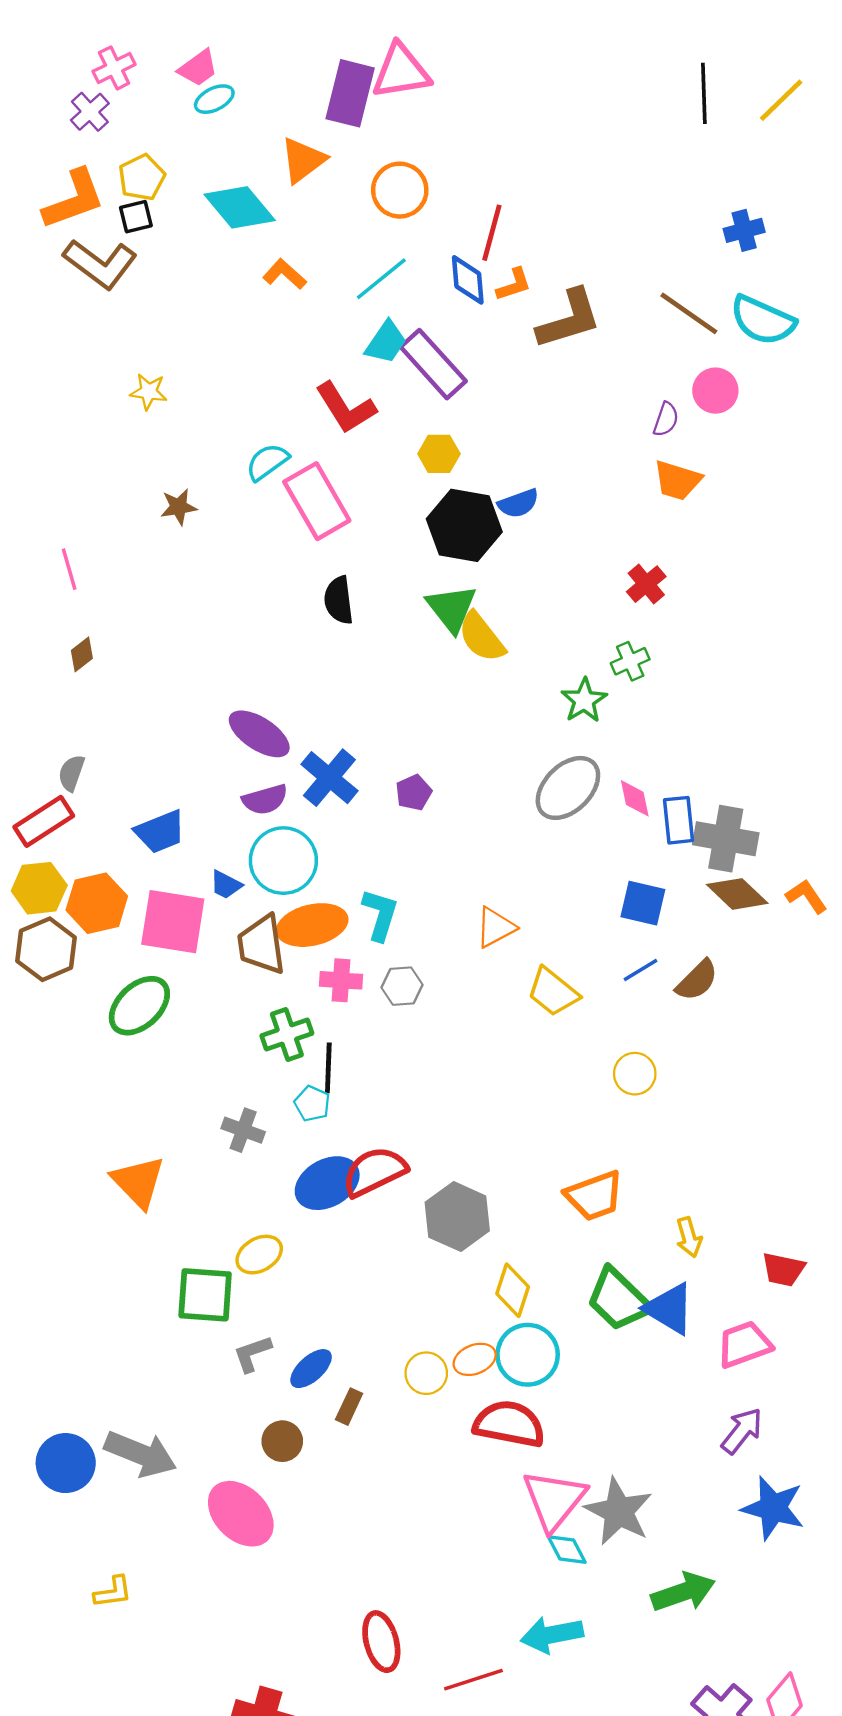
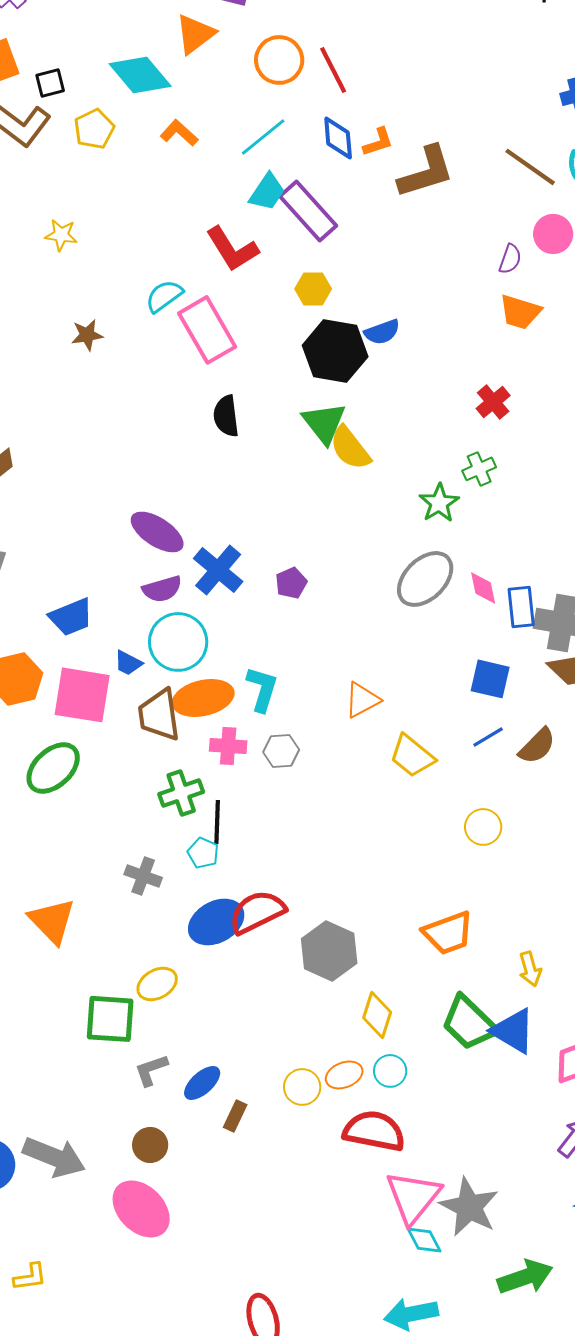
yellow pentagon: (142, 177) -> (94, 129), moved
red line: (492, 233) -> (333, 70), moved, turned -42
cyan circle: (528, 1355) -> (390, 1071), size x0.6
brown circle: (282, 1441) -> (150, 1145), moved

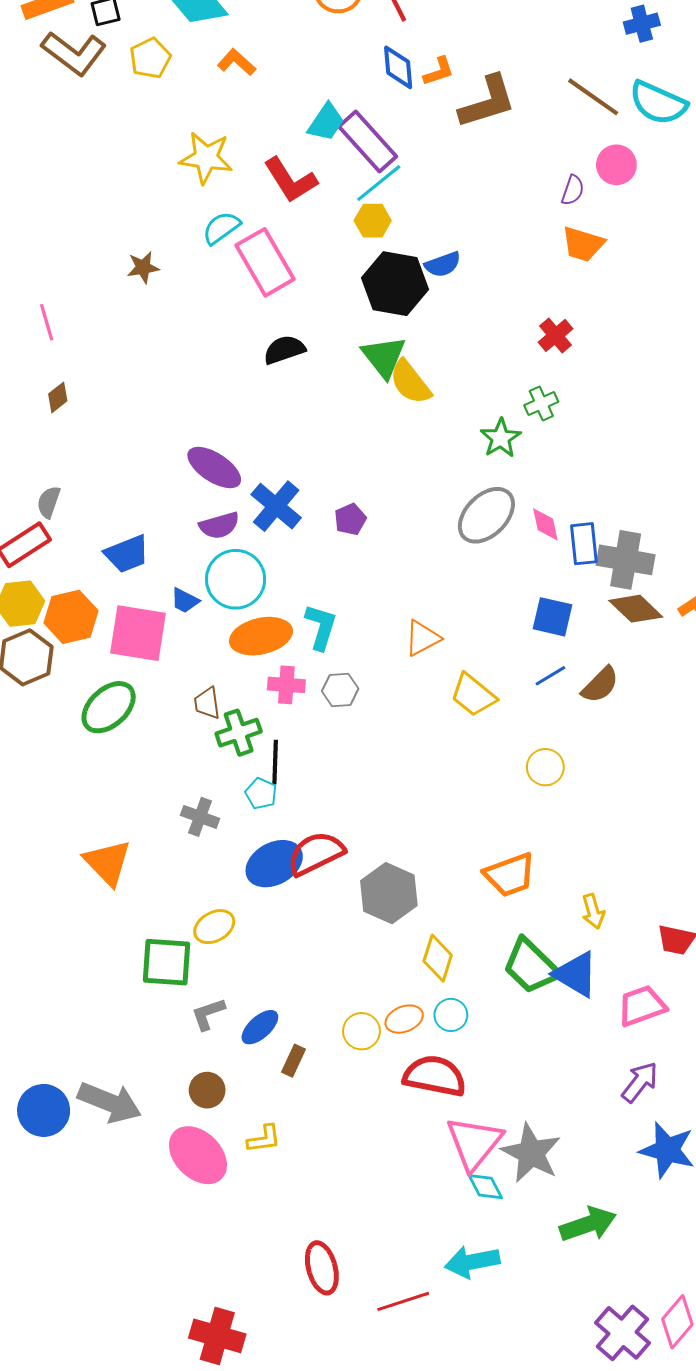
cyan line: (263, 137) -> (379, 183), moved
yellow star: (61, 235) -> (206, 158), moved, size x1.6
black semicircle: (226, 416) -> (284, 350), turned 78
brown trapezoid: (159, 715) -> (207, 703), moved, size x0.6
yellow L-shape: (30, 1277) -> (264, 1139), moved

